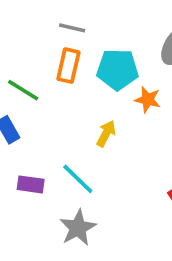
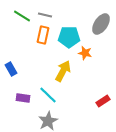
green line: (23, 90) -> (22, 16), moved
yellow arrow: (106, 134) -> (63, 71), size x1.5

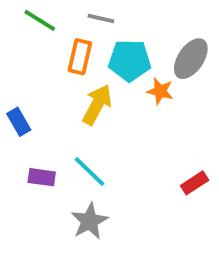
gray line: (45, 15) -> (101, 18), moved
gray ellipse: (101, 24) -> (191, 59), moved
yellow arrow: (63, 71) -> (97, 105), moved

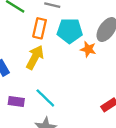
yellow arrow: (97, 105) -> (35, 57), moved

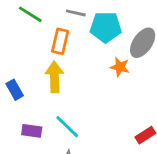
cyan pentagon: (70, 31) -> (106, 27), moved
yellow arrow: (35, 57) -> (54, 77), turned -30

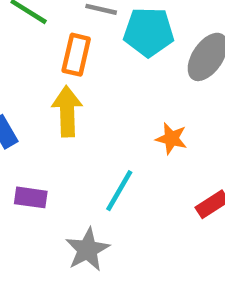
orange star: (120, 67) -> (171, 139), moved
cyan line: (67, 127) -> (119, 191), moved, turned 76

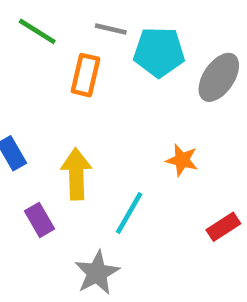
yellow arrow: (67, 111) -> (76, 174), moved
purple rectangle: (31, 197) -> (39, 220), turned 52

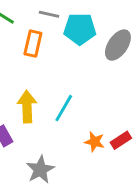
orange star: (182, 160) -> (94, 142), moved
cyan line: (129, 213) -> (64, 108), moved

